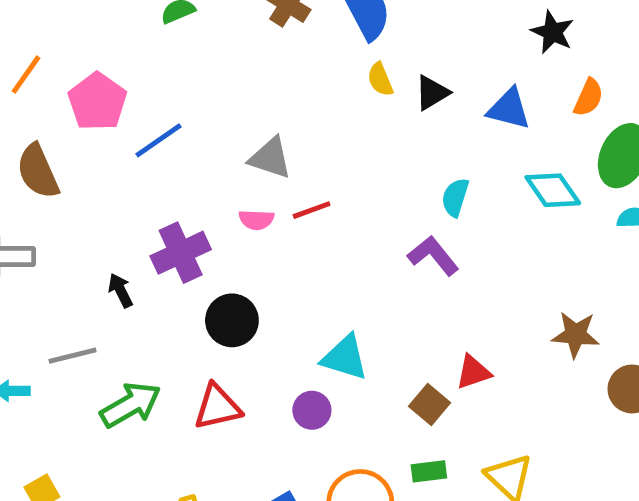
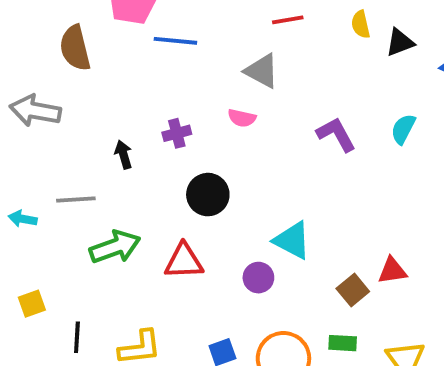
blue line: (159, 140) -> (175, 41), turned 30
red line: (312, 210) -> (288, 20), moved
purple cross: (181, 253) -> (177, 133), size x0.6
purple L-shape: (433, 256) -> (336, 134), moved

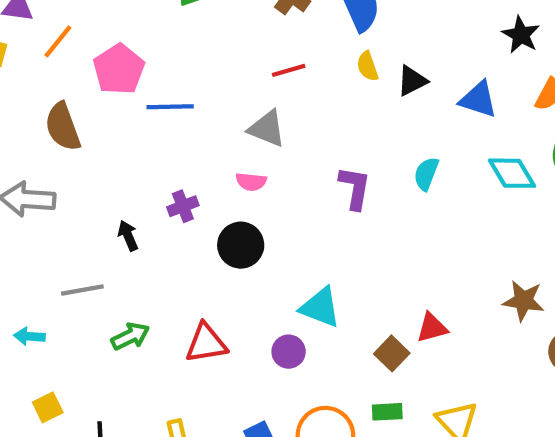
purple L-shape: (336, 134) -> (355, 188), turned 45
black circle: (208, 195) -> (241, 245), moved
cyan arrow: (23, 219) -> (29, 336), moved
green arrow: (115, 247) -> (130, 336), size x0.7

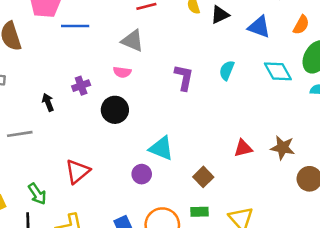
red triangle: (432, 328) -> (243, 148), moved
green arrow: (130, 336) -> (37, 194), moved, turned 80
red triangle: (206, 343) -> (78, 171), moved, turned -32

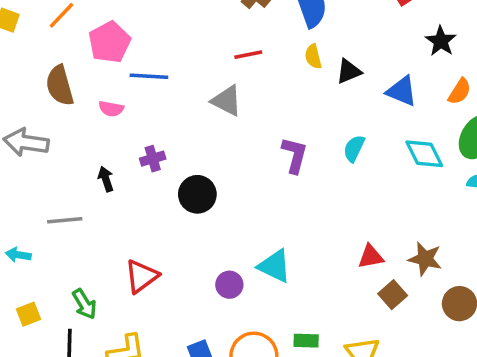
pink semicircle: (122, 72) -> (111, 109), moved
cyan triangle: (161, 148) -> (274, 266), moved
brown square: (203, 177) -> (393, 295), moved

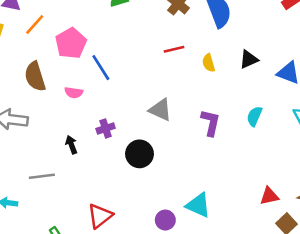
yellow semicircle: (313, 56) -> (209, 63), moved
blue line: (149, 76) -> (101, 68), turned 56
gray triangle: (227, 101) -> (160, 110), moved

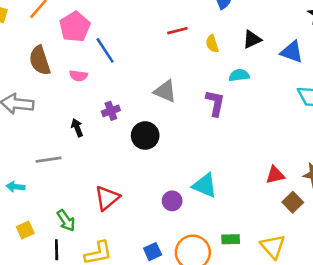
cyan semicircle: (254, 116) -> (239, 75), moved, turned 60

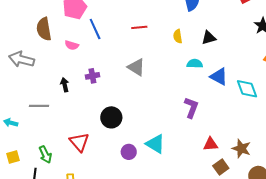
red line: (177, 31) -> (139, 27), moved
blue triangle: (292, 52) -> (219, 77), moved
purple L-shape: (215, 103) -> (191, 108), moved
black circle: (145, 136) -> (111, 117), moved
red triangle: (107, 198) -> (79, 142), turned -40

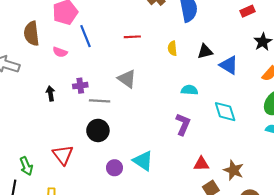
cyan semicircle: (195, 64) -> (189, 90), moved
blue triangle: (219, 77) -> (229, 65), moved
cyan diamond: (247, 89) -> (225, 112), moved
gray line: (39, 106) -> (100, 101), moved

